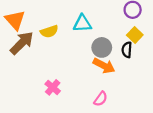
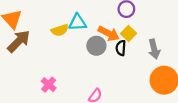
yellow semicircle: (49, 31) -> (60, 30), moved
orange arrow: (104, 66) -> (109, 34), moved

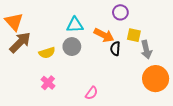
yellow semicircle: (60, 30) -> (47, 53), moved
yellow square: (129, 34) -> (134, 35), moved, turned -32
gray circle: (96, 46) -> (72, 47), moved

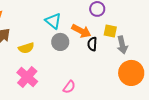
cyan triangle: (75, 25) -> (53, 21), turned 42
gray circle: (72, 47) -> (60, 42), moved
pink cross: (48, 83) -> (27, 77), size x1.5

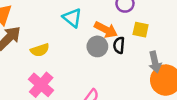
gray circle: (60, 42) -> (97, 46), moved
gray arrow: (122, 45) -> (155, 62), moved

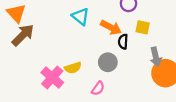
gray circle: (97, 46) -> (108, 62), moved
yellow semicircle: (40, 50) -> (73, 68), moved

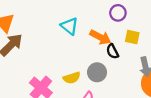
black semicircle: (123, 42) -> (112, 51), turned -32
yellow semicircle: (73, 68) -> (72, 78), moved

